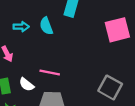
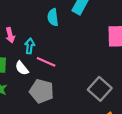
cyan arrow: (21, 27) -> (30, 46), moved, turned -96

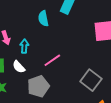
pink line: (46, 62) -> (52, 60), moved, turned -54
gray pentagon: (42, 91) -> (38, 86), turned -30

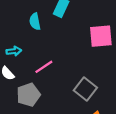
cyan arrow: (24, 46) -> (14, 51), turned 80

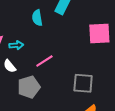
gray square: (85, 89) -> (83, 83), turned -35

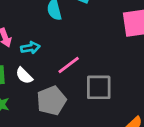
gray square: (83, 83) -> (99, 87), moved

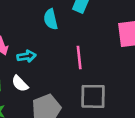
pink line: (69, 65) -> (79, 58), moved, turned -60

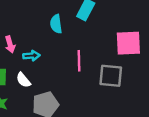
gray square: (93, 96) -> (111, 76), moved

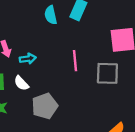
cyan semicircle: (56, 24) -> (51, 15), moved

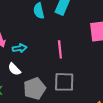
gray square: (107, 73) -> (64, 82), moved

